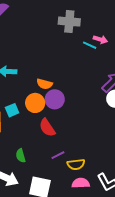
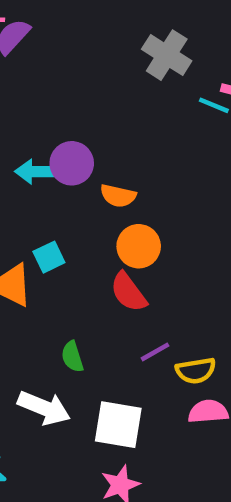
gray cross: (69, 22) -> (167, 55), turned 30
purple circle: (55, 99) -> (72, 163), moved
orange circle: (35, 103) -> (139, 246), moved

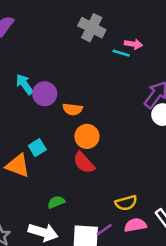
cyan arrow: (35, 172) -> (25, 84), moved, turned 60
purple line: (155, 352) -> (104, 230), moved
green semicircle: (72, 357) -> (56, 202), turned 91

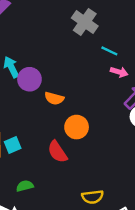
pink arrow: (133, 44) -> (119, 72), moved
orange circle: (87, 136) -> (77, 127), moved
cyan square: (37, 148) -> (13, 145), moved

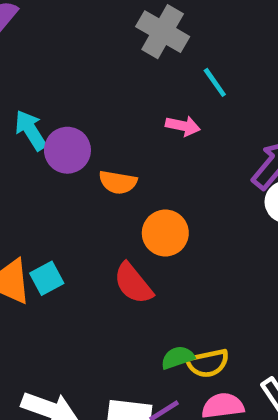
cyan line: (109, 51) -> (215, 82), turned 35
pink arrow: (119, 72) -> (183, 126), moved
green semicircle: (25, 186) -> (178, 357), moved

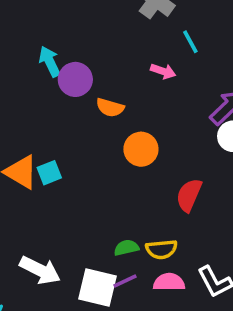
red semicircle: (133, 283) -> (189, 195), moved, turned 56
green semicircle: (178, 357) -> (126, 248), moved

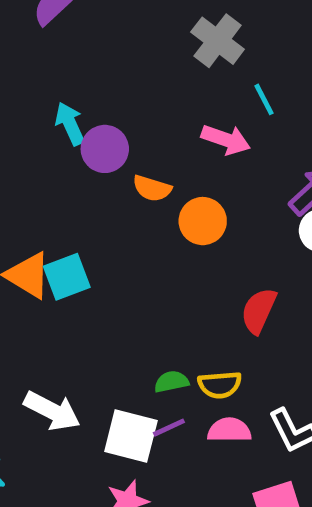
pink arrow: (163, 71) -> (226, 140), size x1.4
orange circle: (141, 149) -> (203, 221), moved
cyan square: (49, 173) -> (67, 277), size x1.4

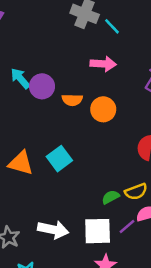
cyan line: (264, 99) -> (112, 26), moved
cyan square: (67, 277) -> (59, 159), moved
purple line: (169, 428) -> (127, 226), moved

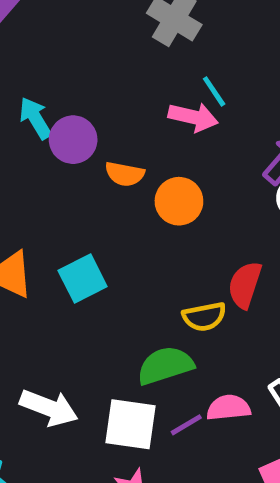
cyan line: (112, 26) -> (214, 91), moved
yellow semicircle: (136, 192) -> (204, 317), moved
green semicircle: (111, 197) -> (165, 365), size x1.6

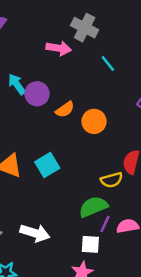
pink arrow: (193, 117) -> (59, 48), moved
orange semicircle: (125, 174) -> (65, 109), turned -42
white square: (130, 424) -> (90, 244), moved, size x0.7
purple line: (186, 425) -> (105, 224), moved, turned -30

